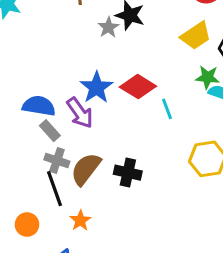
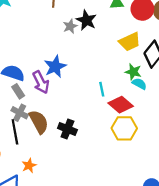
red diamond: (138, 87) -> (121, 105), moved
brown semicircle: (86, 169) -> (39, 122), turned 105
orange star: (80, 220) -> (29, 165), moved

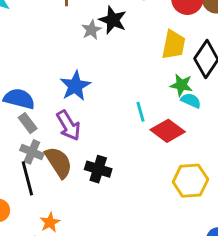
yellow trapezoid: (130, 42) -> (174, 45), turned -50
purple arrow: (41, 82) -> (68, 125), moved
yellow hexagon: (124, 128) -> (190, 181), moved

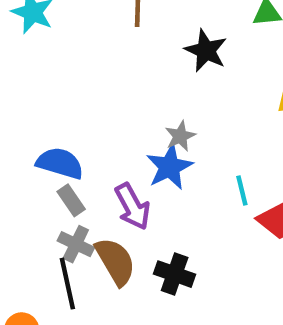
gray star: (91, 30) -> (180, 136), moved
blue star: (75, 86) -> (169, 167), moved

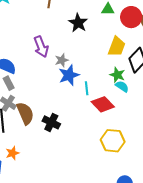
blue star: (169, 167) -> (69, 75), moved
purple arrow: (133, 207) -> (41, 47), moved

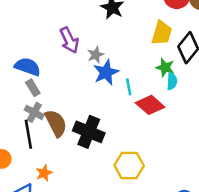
cyan semicircle: (122, 86) -> (172, 81), turned 64
black cross: (51, 122) -> (89, 132), size x1.4
yellow hexagon: (113, 141) -> (129, 165), moved

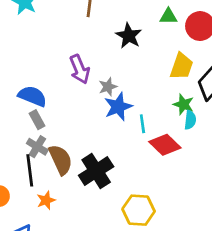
black cross: (89, 132) -> (96, 171), turned 32
orange star: (44, 173) -> (46, 200), moved

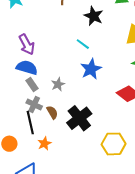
purple arrow: (80, 69) -> (27, 44), moved
gray star: (108, 87) -> (58, 84), moved
cyan line: (142, 124) -> (83, 44), moved, turned -40
brown semicircle: (61, 160) -> (52, 112), size x0.6

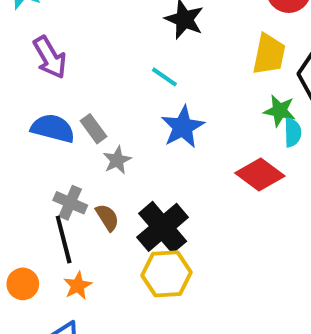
purple arrow: (27, 44) -> (50, 57), moved
gray rectangle: (32, 84) -> (93, 129), moved
orange star: (44, 143) -> (78, 286), moved
yellow hexagon: (114, 144) -> (167, 274), moved

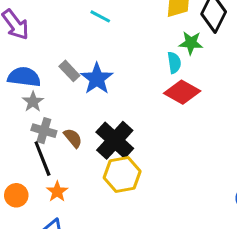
cyan line: (164, 77) -> (100, 16), moved
blue star: (183, 127) -> (97, 79), moved
gray rectangle: (93, 129) -> (69, 71), moved
cyan semicircle: (293, 133) -> (174, 63), moved
gray star: (117, 160) -> (33, 102), moved

